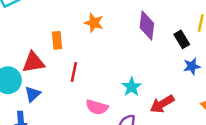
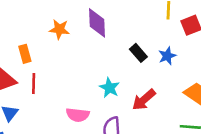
purple diamond: (147, 25) -> (97, 23), moved
black rectangle: (182, 39) -> (138, 53), moved
red line: (74, 72) -> (34, 84), moved

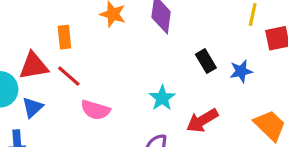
red line: (34, 84) -> (69, 76), turned -60
pink semicircle: (78, 115) -> (95, 110), moved

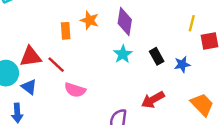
orange rectangle: (64, 37) -> (66, 31), moved
cyan star: (162, 98) -> (123, 54), moved
blue triangle: (33, 107) -> (29, 87), turned -42

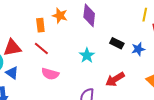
cyan star: (123, 54) -> (87, 55), moved
black rectangle: (157, 56) -> (117, 43), turned -32
red line: (56, 65) -> (41, 48), moved

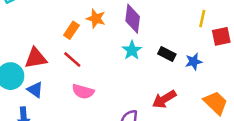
orange rectangle: (40, 25) -> (71, 30), turned 40
cyan star: (87, 55) -> (132, 50), moved

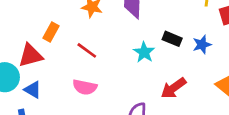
orange rectangle: (71, 30) -> (51, 32), moved
cyan star: (132, 50) -> (144, 52), moved
red line: (72, 60) -> (87, 50), moved

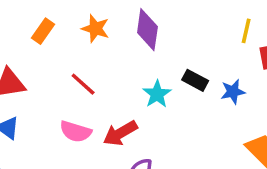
orange rectangle: (51, 32) -> (43, 31), moved
red arrow: (173, 88) -> (120, 133), moved

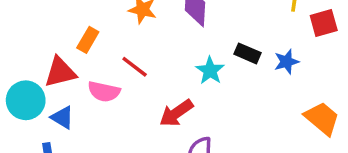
orange rectangle: (43, 31) -> (88, 40), moved
pink semicircle: (76, 132) -> (104, 92), moved

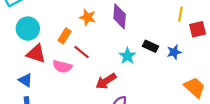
orange rectangle: (88, 40) -> (65, 36), moved
red triangle: (60, 72) -> (36, 54), turned 30
cyan circle: (26, 100) -> (28, 29), moved
blue triangle: (62, 117) -> (25, 80), moved

